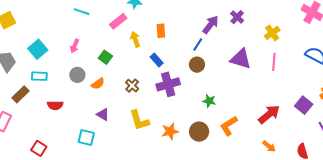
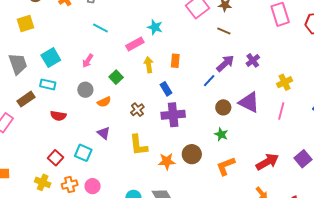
brown circle: (197, 65) -> (223, 107), moved
green star: (209, 101) -> (221, 134), moved
brown circle: (199, 132) -> (192, 154), moved
red square: (39, 148) -> (55, 158), moved

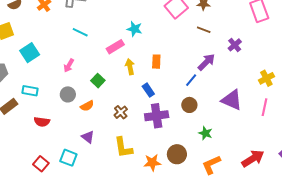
cyan square: (51, 58) -> (30, 53), moved
purple cross: (253, 60) -> (235, 45), moved
brown circle: (223, 107) -> (189, 105), moved

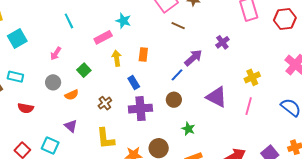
brown line: (204, 30) -> (178, 26), moved
cyan line: (80, 32) -> (69, 21), turned 35

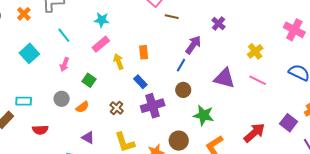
cyan star: (123, 21) -> (102, 20), moved
cyan square: (17, 39) -> (29, 53), moved
pink arrow: (56, 54) -> (64, 64), moved
pink line: (249, 106) -> (258, 80), turned -66
green star: (188, 129) -> (204, 115), size x1.5

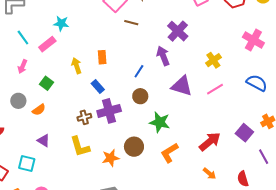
purple cross: (218, 24) -> (178, 31), size x1.5
pink rectangle: (101, 44) -> (47, 44), moved
purple arrow: (193, 45) -> (163, 56), moved, turned -60
pink line: (258, 80) -> (215, 89), turned -60
brown cross: (117, 108) -> (84, 117), moved, turned 32

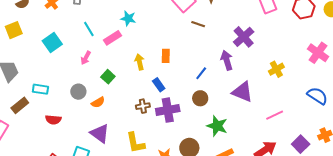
pink line: (215, 89) -> (275, 115), moved
brown cross: (84, 117) -> (143, 106), moved
purple triangle: (44, 141) -> (100, 133), size x1.5

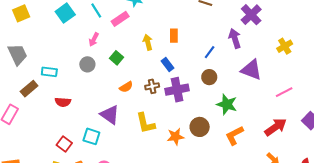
cyan square: (52, 43) -> (65, 13), moved
gray circle: (78, 92) -> (87, 64), moved
orange semicircle: (98, 102) -> (126, 87), moved

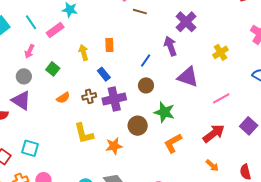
purple triangle: (110, 115) -> (21, 100), moved
brown circle: (200, 127) -> (138, 126), moved

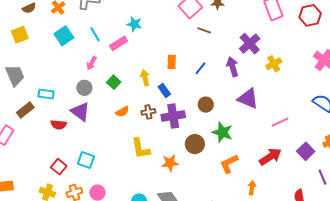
yellow arrow: (83, 52) -> (145, 78), moved
yellow cross: (220, 52) -> (274, 64), moved
blue line: (146, 60) -> (200, 68), moved
orange arrow: (212, 165) -> (252, 188), moved, turned -128

